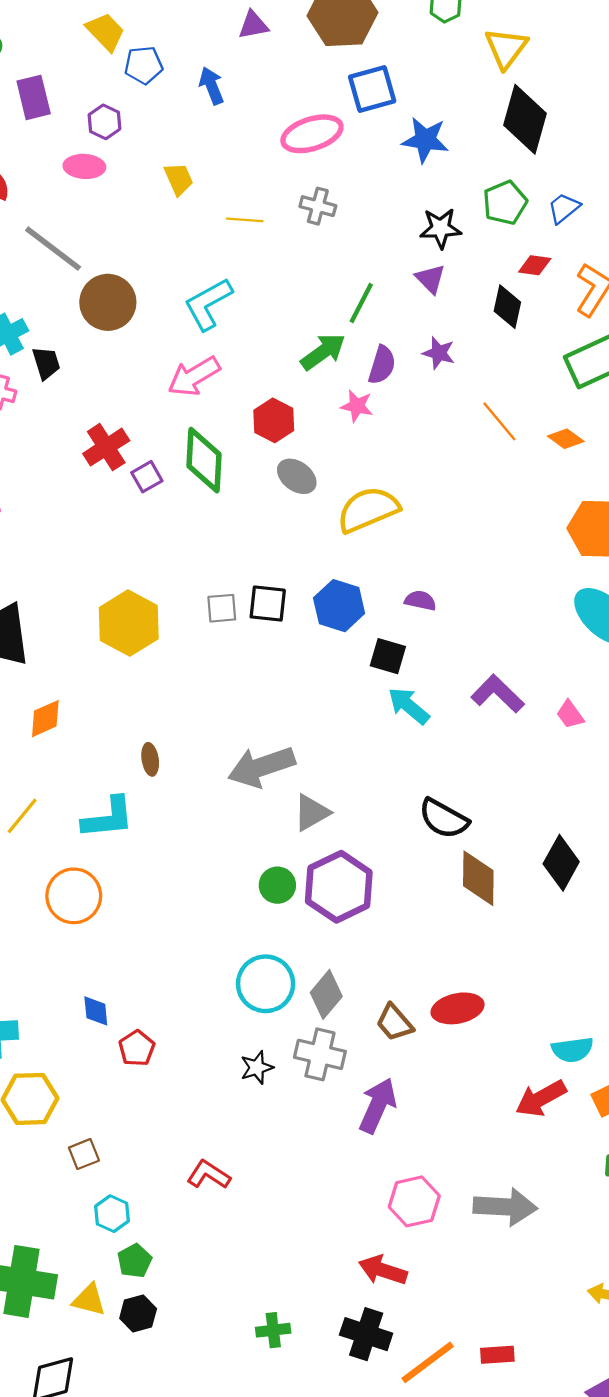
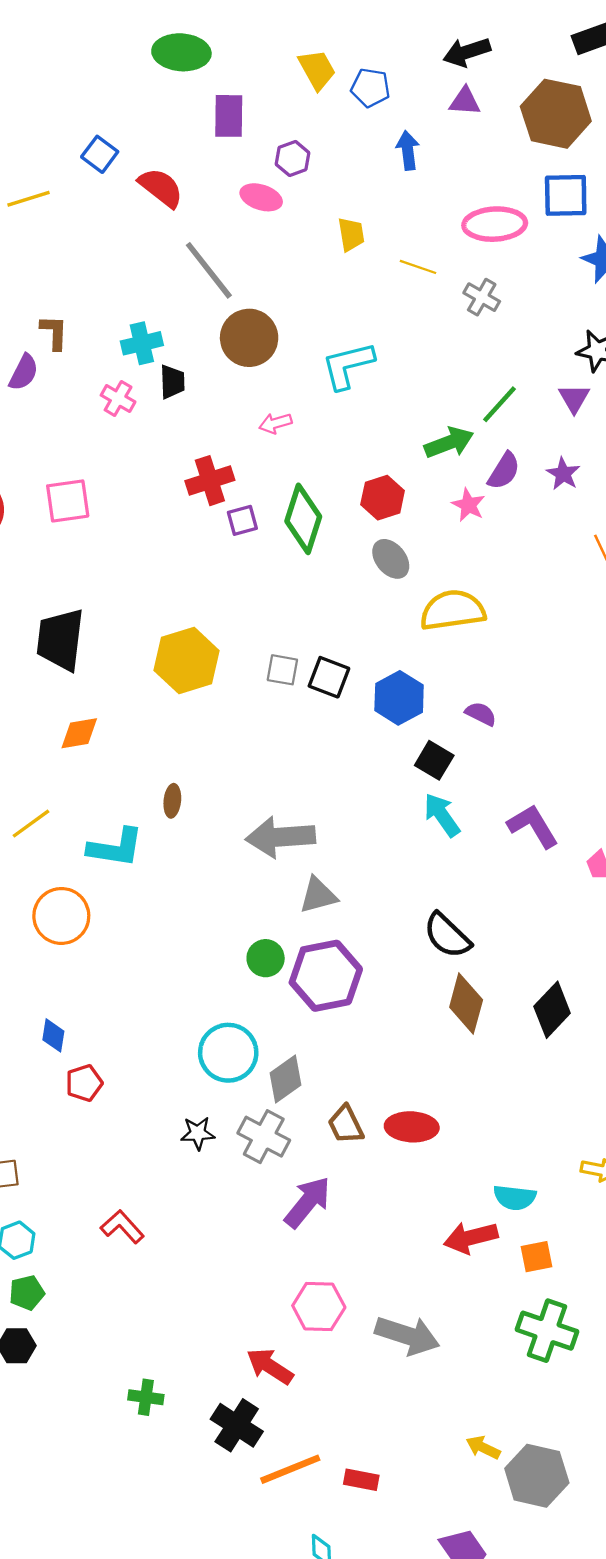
blue pentagon: (144, 65) -> (370, 88), moved
yellow line: (245, 220) -> (418, 267), moved
pink arrow: (194, 376) -> (275, 423), moved, size x0.6

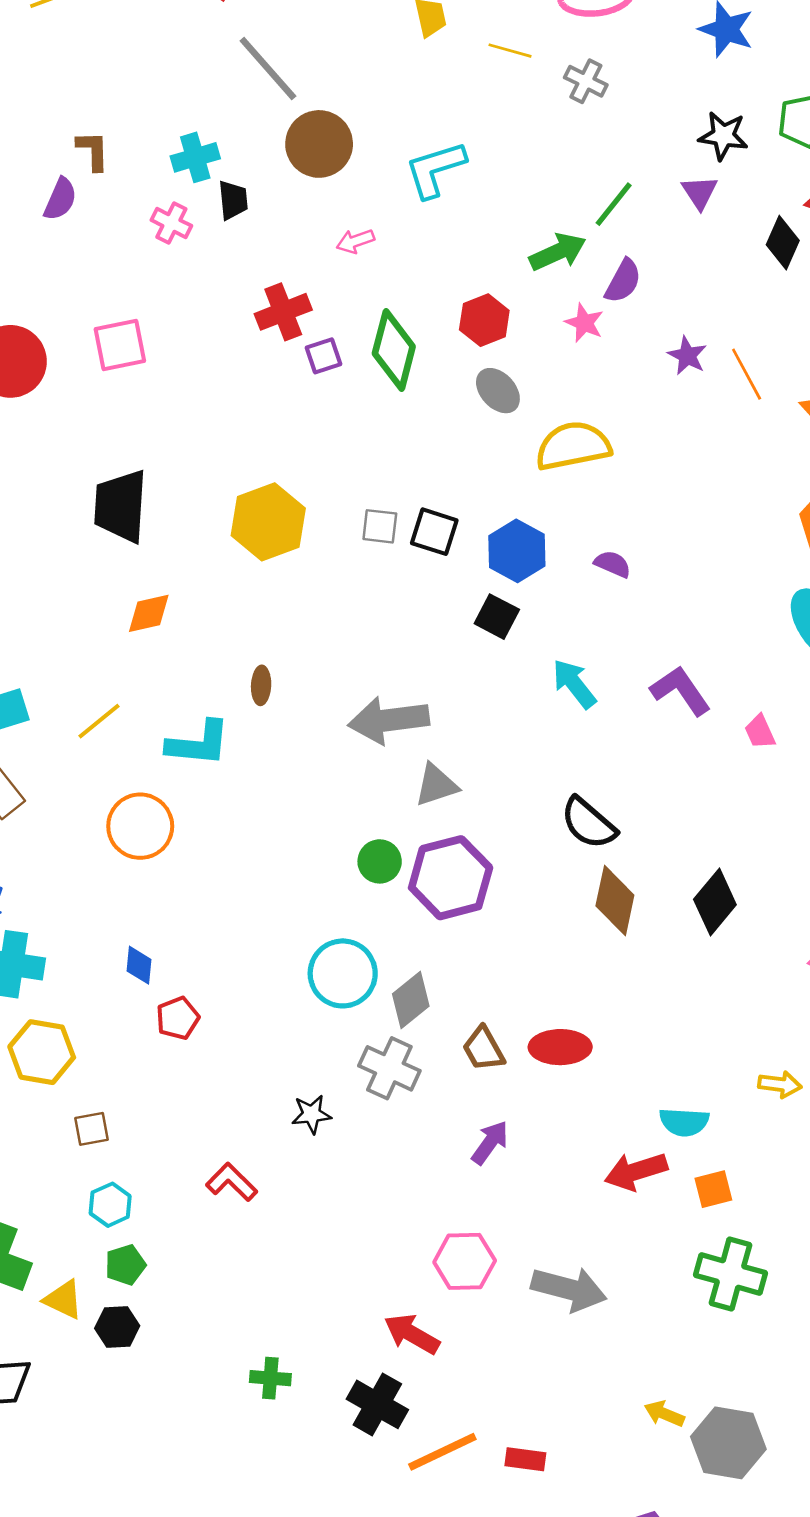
purple star: (563, 474) -> (687, 356), moved
black square: (434, 760) -> (497, 617), moved
black star: (198, 1133) -> (311, 1114), moved
purple arrow: (308, 1202) -> (490, 1143), moved, size x0.7

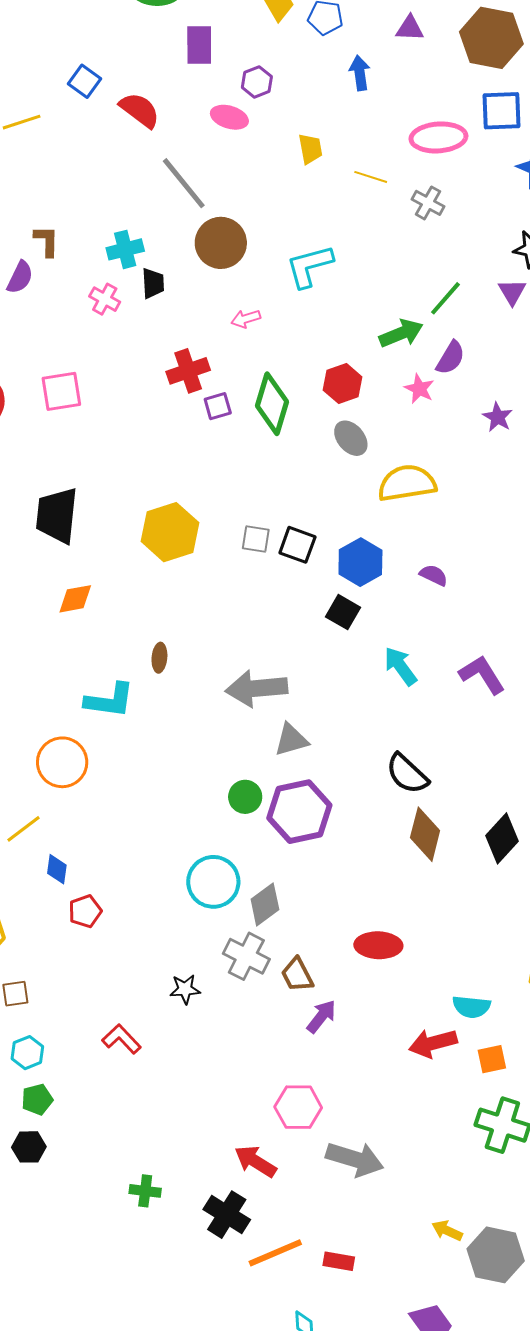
yellow line: (99, 721) -> (24, 829), moved
brown trapezoid: (483, 1049) -> (297, 975), moved
gray arrow: (569, 1289) -> (355, 1159), moved

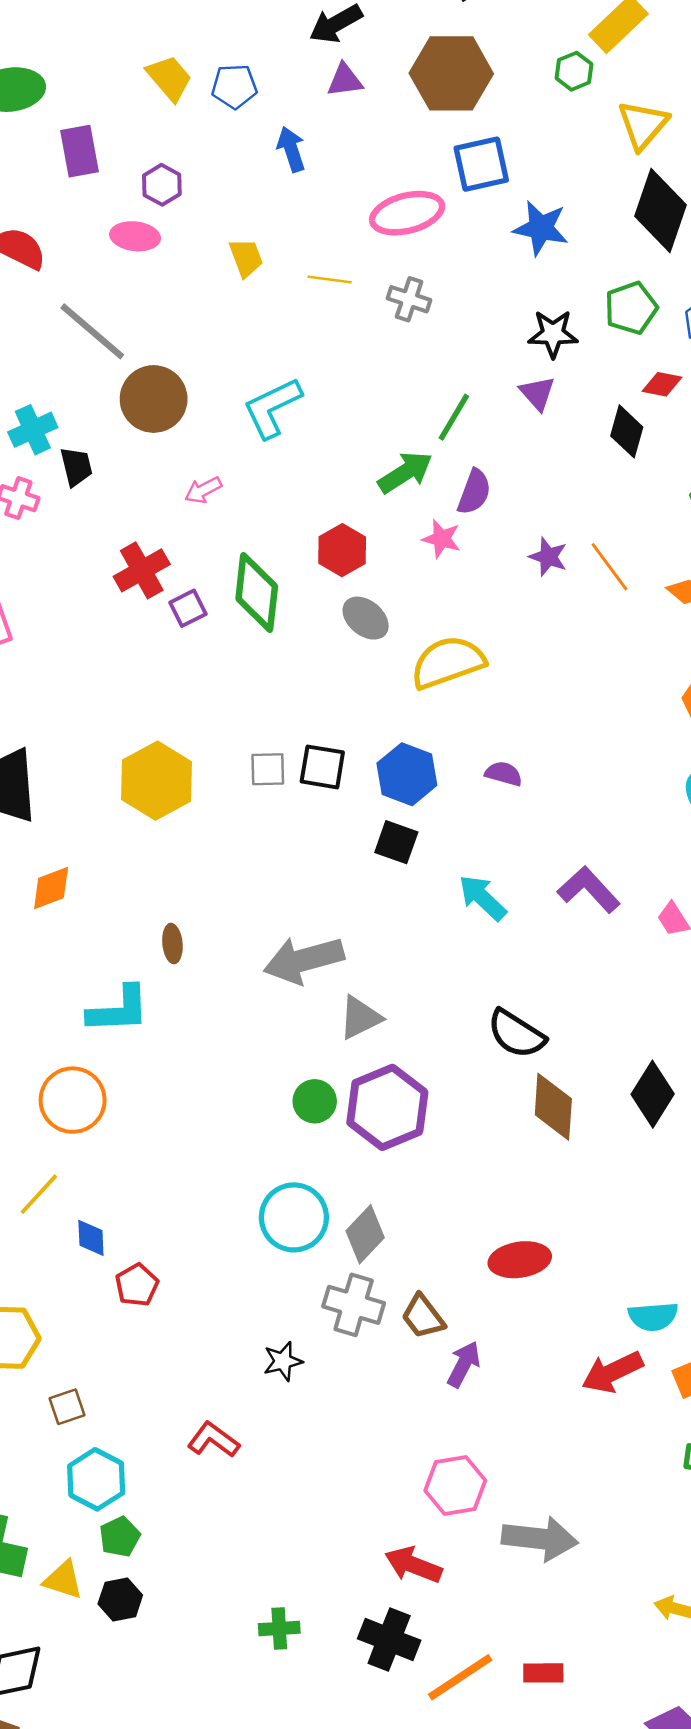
cyan hexagon: (27, 1053) -> (96, 1479), size x1.4

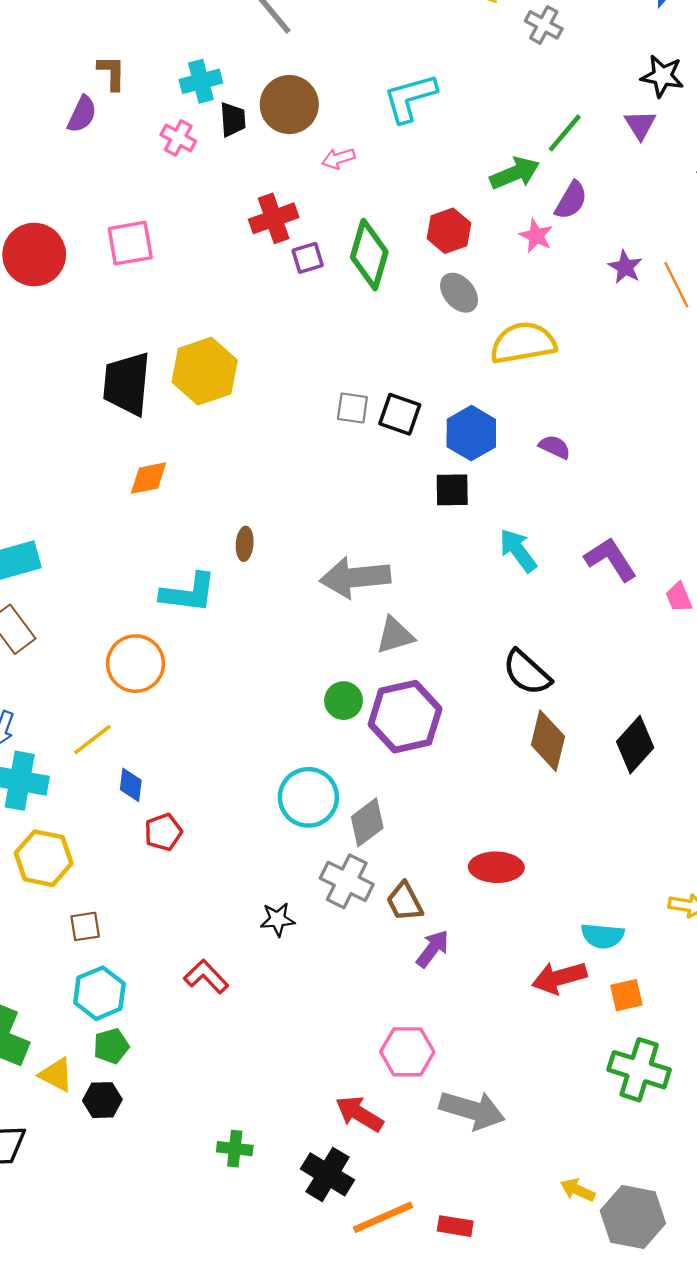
brown circle: (154, 399) -> (289, 105), moved
yellow hexagon: (157, 781) -> (205, 371), moved
black square: (396, 842) -> (452, 490), turned -30

